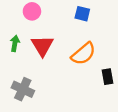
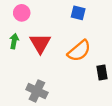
pink circle: (32, 11) -> (22, 13), moved
gray cross: (23, 89) -> (37, 91), moved

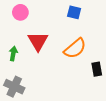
green arrow: (14, 41) -> (13, 54), moved
gray cross: (37, 91) -> (14, 87), moved

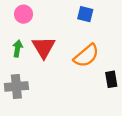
green arrow: (13, 54) -> (18, 49), moved
gray cross: (14, 87) -> (16, 86), moved, turned -30

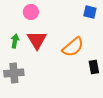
pink circle: (24, 14) -> (31, 12), moved
blue square: (85, 14) -> (90, 12), moved

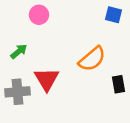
red triangle: (37, 40) -> (47, 79), moved
green arrow: (15, 41) -> (19, 51), turned 40

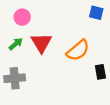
pink circle: (39, 15) -> (22, 17), moved
red triangle: (47, 79) -> (41, 43), moved

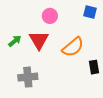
pink circle: (22, 17) -> (50, 16), moved
gray cross: (15, 78) -> (28, 77), moved

